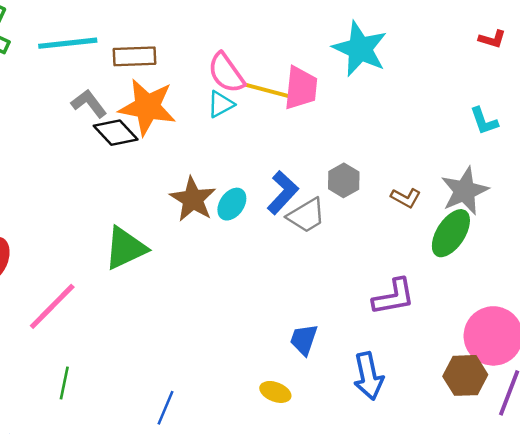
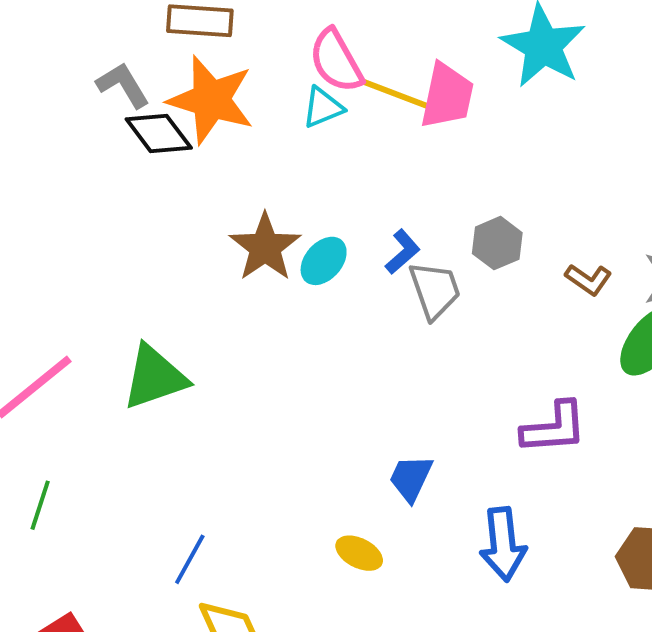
blue L-shape: (283, 193) -> (403, 252), size x0.7
gray trapezoid: (306, 215) -> (435, 290), turned -84
green triangle: (125, 248) -> (155, 377), moved

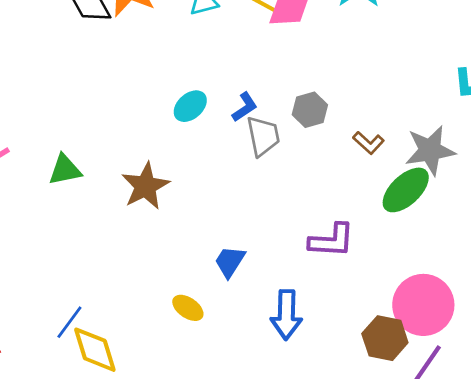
brown star: (265, 247) -> (145, 186), moved
green triangle: (155, 377) -> (65, 170), size x0.7
blue line: (190, 559) -> (69, 322), moved

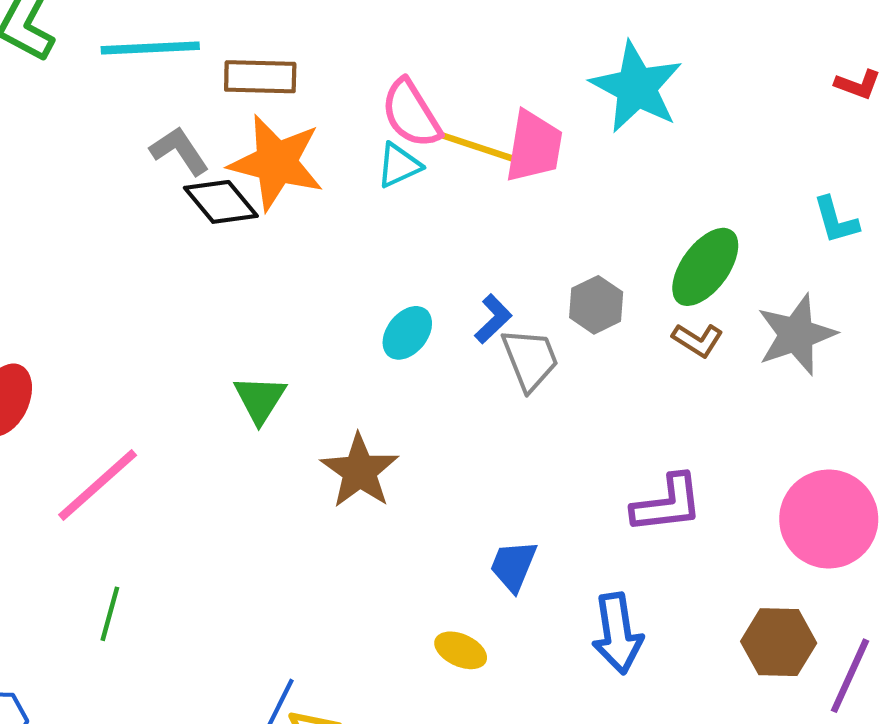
green triangle: (65, 170) -> (260, 399), moved, turned -36
green ellipse: (406, 190) -> (705, 267), moved
pink circle: (423, 305) -> (829, 519), moved

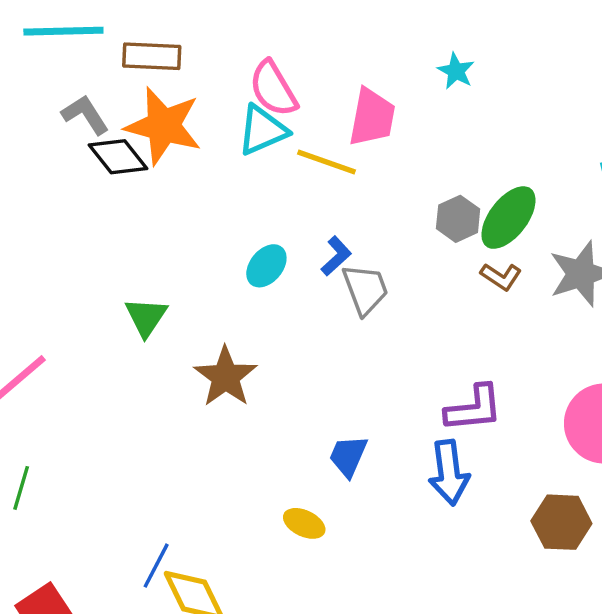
cyan star: (636, 87) -> (456, 71), size x0.5
yellow line: (478, 147) -> (326, 162), moved
cyan triangle: (399, 165) -> (262, 130), size x1.4
gray hexagon: (596, 305) -> (458, 219), moved
blue arrow: (617, 633) -> (449, 473), moved

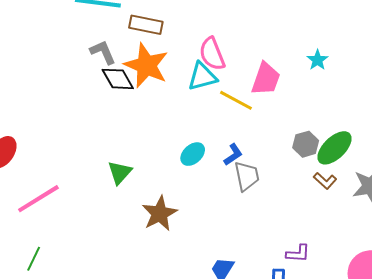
purple L-shape: (474, 408) -> (298, 253), size x0.7

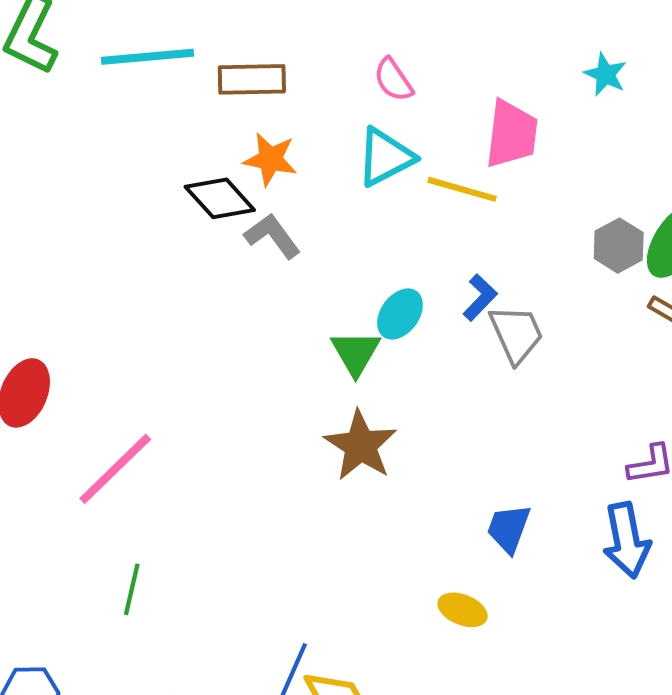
gray L-shape: (103, 52) -> (272, 236), moved
pink semicircle: (212, 54) -> (393, 80), moved, size x0.7
orange star: (146, 65) -> (270, 159), size x0.6
green triangle: (120, 172) -> (356, 353), moved

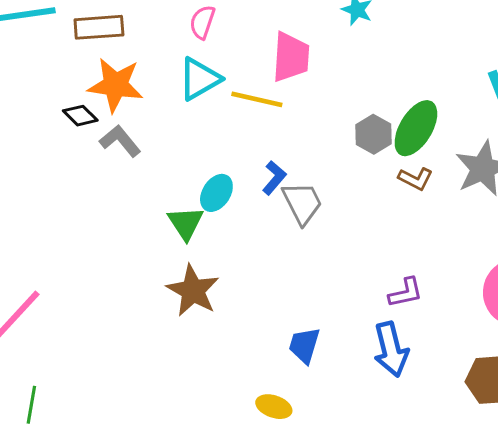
pink semicircle: (393, 80) -> (202, 22), turned 56
orange star: (270, 159) -> (116, 85), size x1.4
black diamond: (220, 198) -> (80, 116), size x0.7

